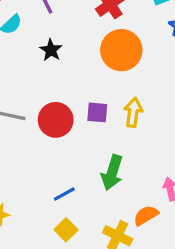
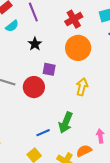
purple square: (97, 112) -> (49, 69), moved
blue line: (64, 194) -> (43, 133), moved

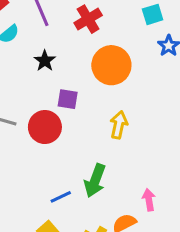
red cross: (74, 19) -> (88, 19), moved

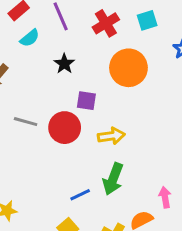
cyan square: (153, 14) -> (147, 20), moved
yellow arrow: (119, 125) -> (111, 136), moved, turned 70

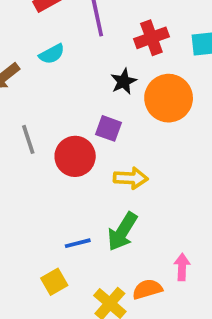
cyan semicircle: (30, 38) -> (52, 54), moved
black star: (64, 64) -> (124, 81), moved
gray line: (26, 122) -> (28, 139), turned 45

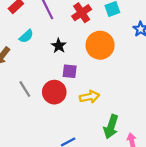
black star: (124, 81) -> (59, 46), moved
green arrow: (122, 232) -> (111, 127), moved

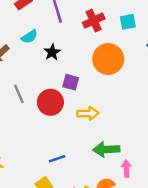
black star: (59, 46) -> (52, 52), moved
green arrow: (111, 127) -> (106, 149), turned 60

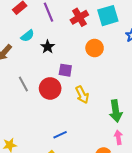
cyan square: (128, 22) -> (108, 16), size x1.5
orange circle: (108, 59) -> (95, 48), size x0.7
yellow arrow: (88, 113) -> (82, 95), turned 72
green arrow: (106, 149) -> (116, 111), moved, turned -90

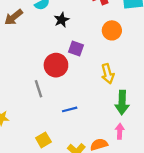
gray line: (23, 84) -> (38, 89), moved
yellow arrow: (82, 95) -> (108, 74), moved
blue line: (60, 135) -> (70, 109), moved

